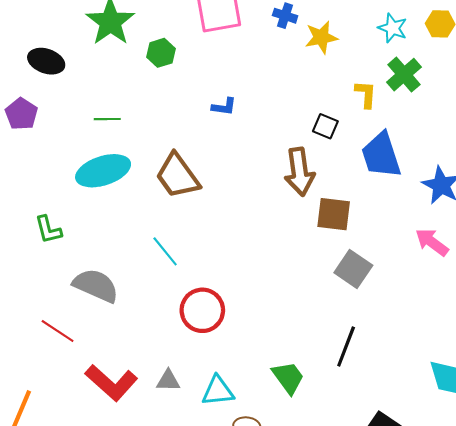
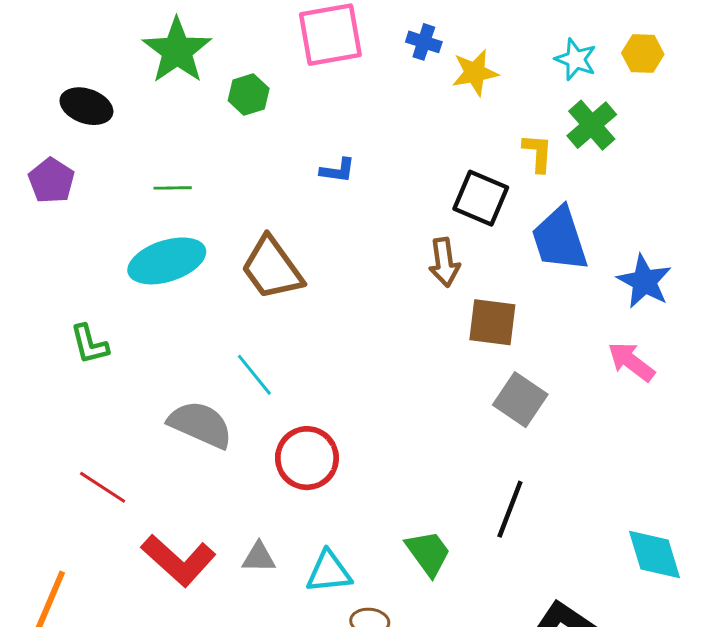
black square: (325, 126) -> (481, 198), size x1.5
brown arrow: (300, 172) -> (444, 262), size x0.7
gray semicircle: (96, 286) -> (200, 424), moved

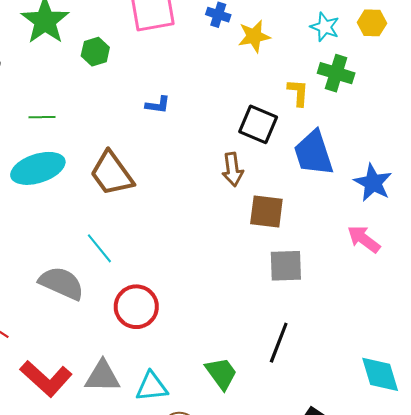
green cross: (592, 125) -> (336, 73), turned -32
gray square: (520, 400) -> (286, 266), turned -36
gray triangle: (259, 557) -> (102, 376), size x1.5

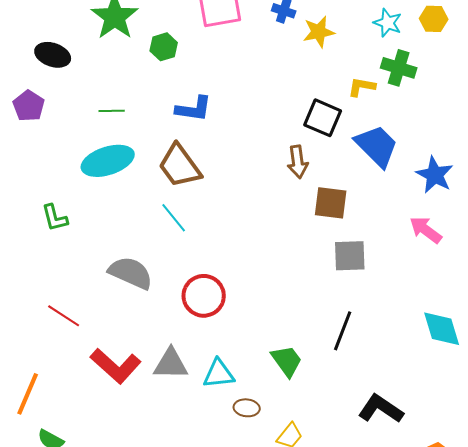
yellow L-shape: (298, 93) -> (362, 87), turned -84
blue L-shape: (158, 105) -> (194, 109), moved, size x1.5
blue trapezoid: (314, 153) -> (377, 146), turned 153
cyan line: (99, 248) -> (174, 218), moved
cyan diamond: (380, 374) -> (442, 329), moved

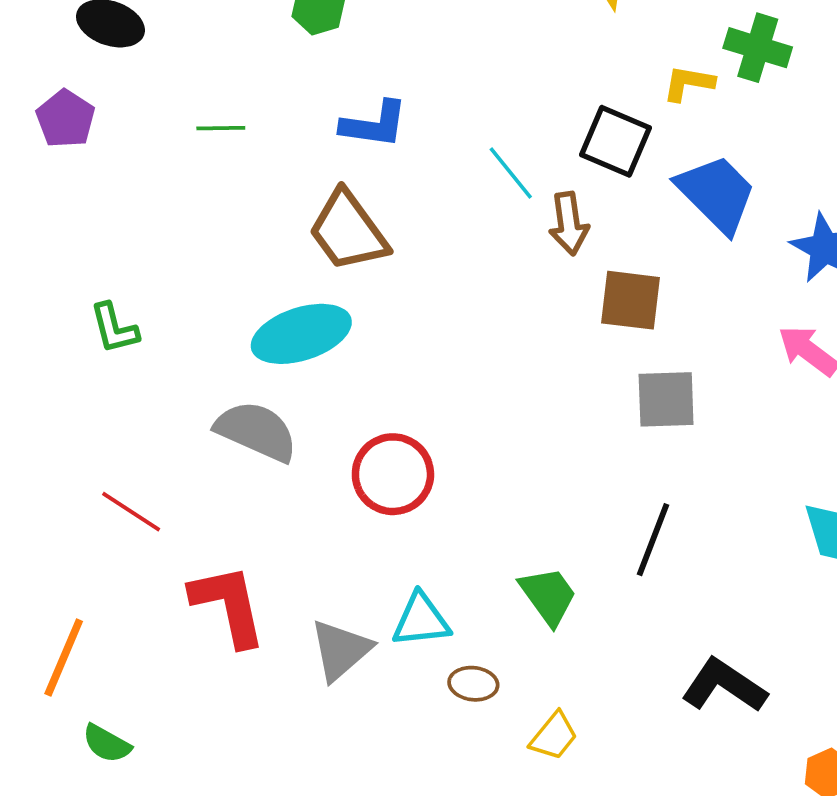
cyan ellipse: (108, 161) -> (301, 334), moved
cyan line: (174, 218) -> (511, 173), moved
gray triangle: (171, 364) -> (341, 650), moved, turned -42
red L-shape: (116, 366) -> (228, 605), turned -144

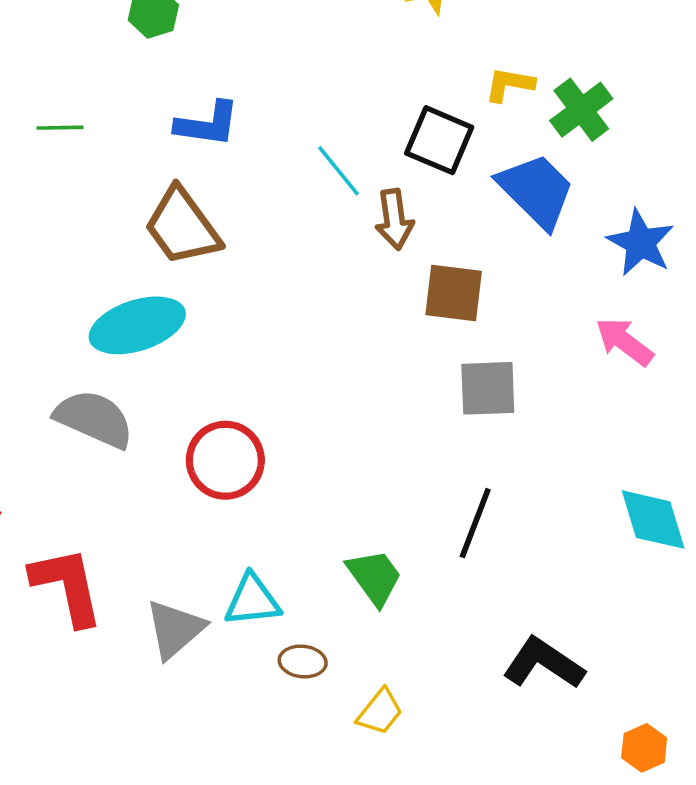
green cross: (758, 48) -> (581, 110), moved, turned 36

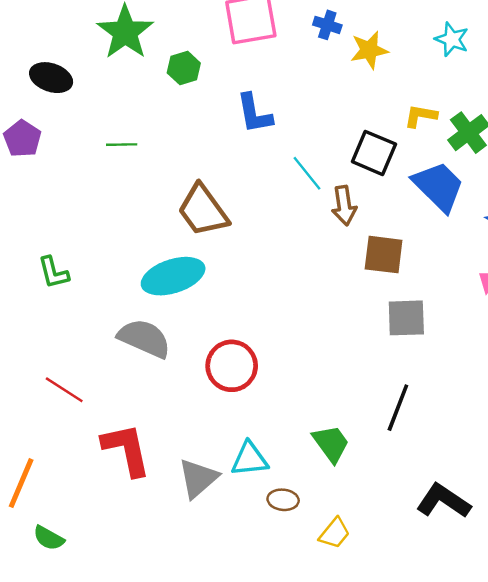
blue L-shape: (207, 124) -> (254, 113), moved, turned 72

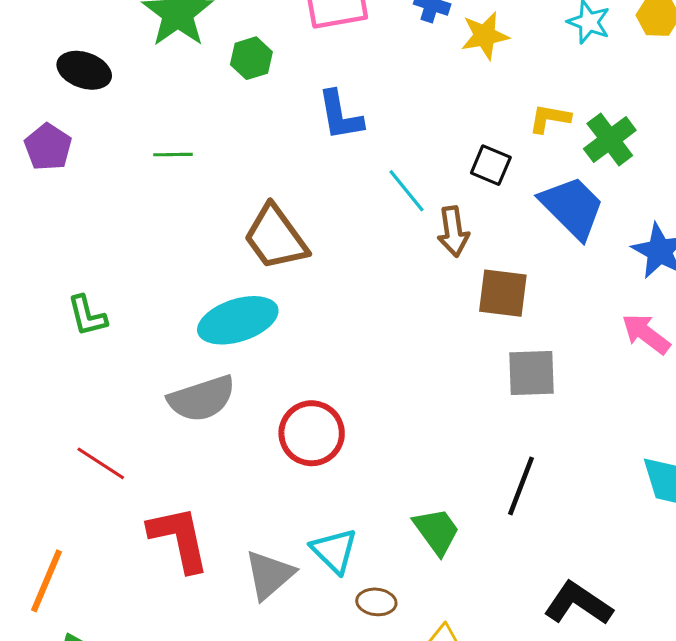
black square: (374, 153) -> (491, 165), size x0.7
gray semicircle: (144, 338) -> (202, 399), turned 138
cyan triangle: (250, 459) -> (334, 551), turned 51

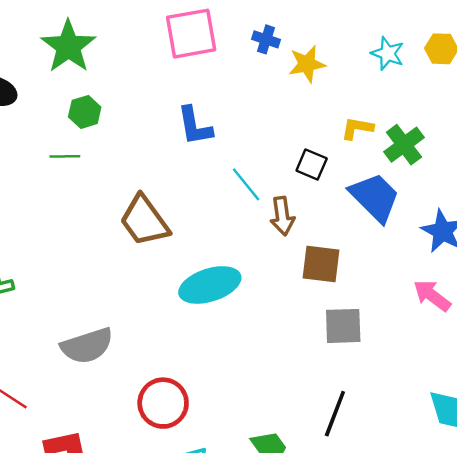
green hexagon: (251, 58) -> (85, 112), moved
cyan ellipse: (238, 320) -> (210, 285), moved
red circle: (312, 433) -> (163, 403), moved

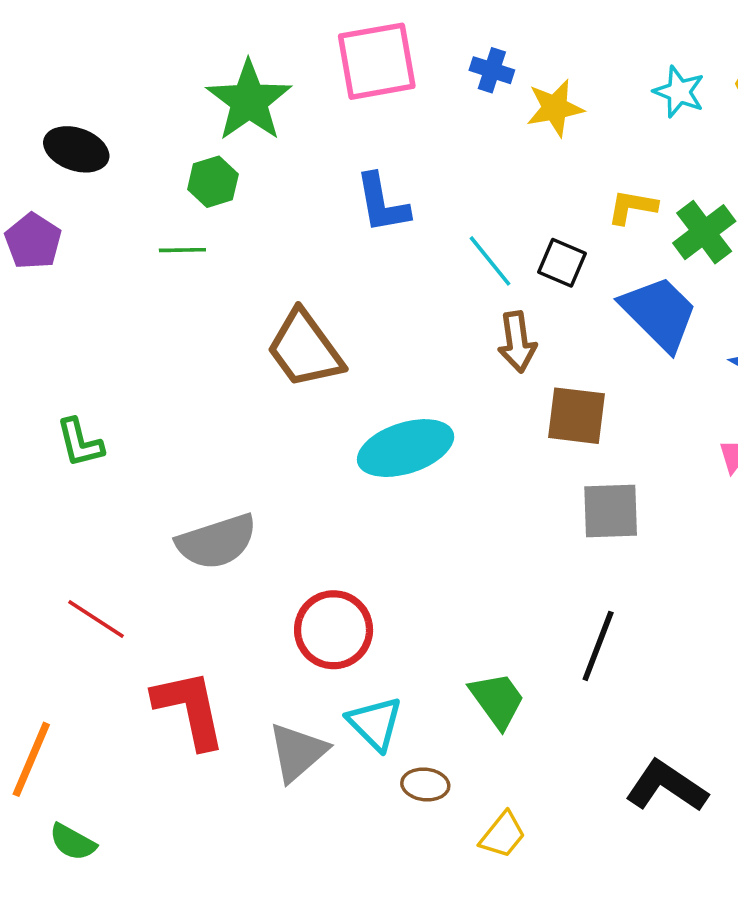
green star: (68, 46) -> (249, 101), moved
cyan line: (246, 184) -> (490, 261), moved

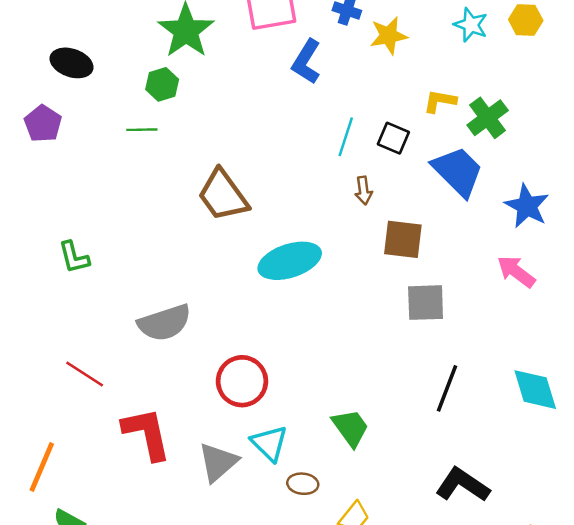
blue L-shape: (382, 203) -> (306, 62), moved, turned 42
cyan line: (490, 261) -> (346, 137), turned 57
brown arrow: (517, 342) -> (364, 190), size x0.7
black line: (598, 646) -> (447, 388), moved

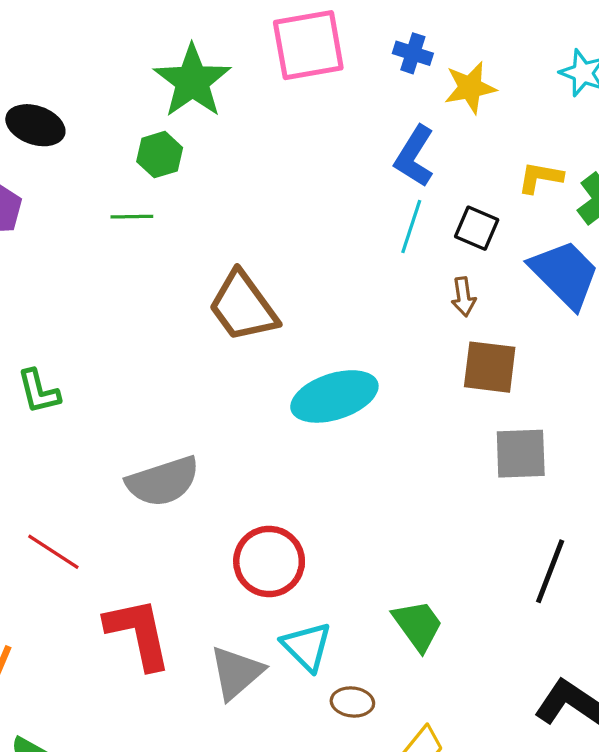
blue L-shape: (306, 62) -> (415, 156), moved
brown arrow: (364, 190) -> (464, 297), moved

